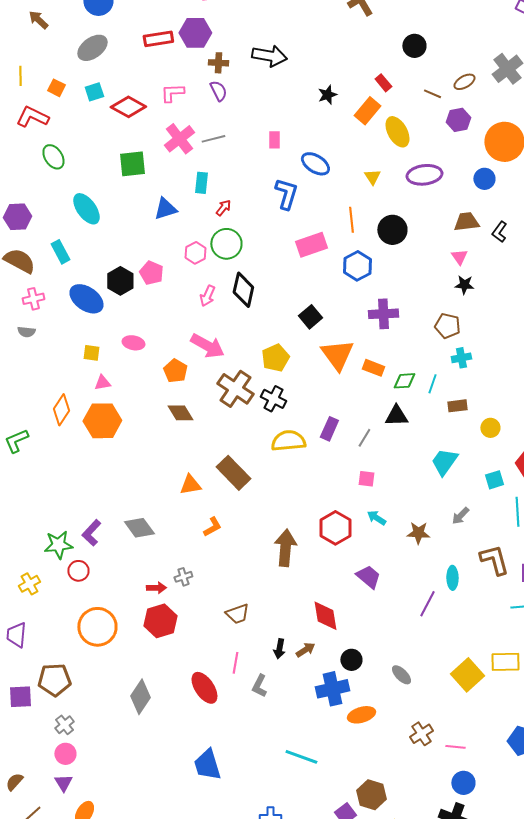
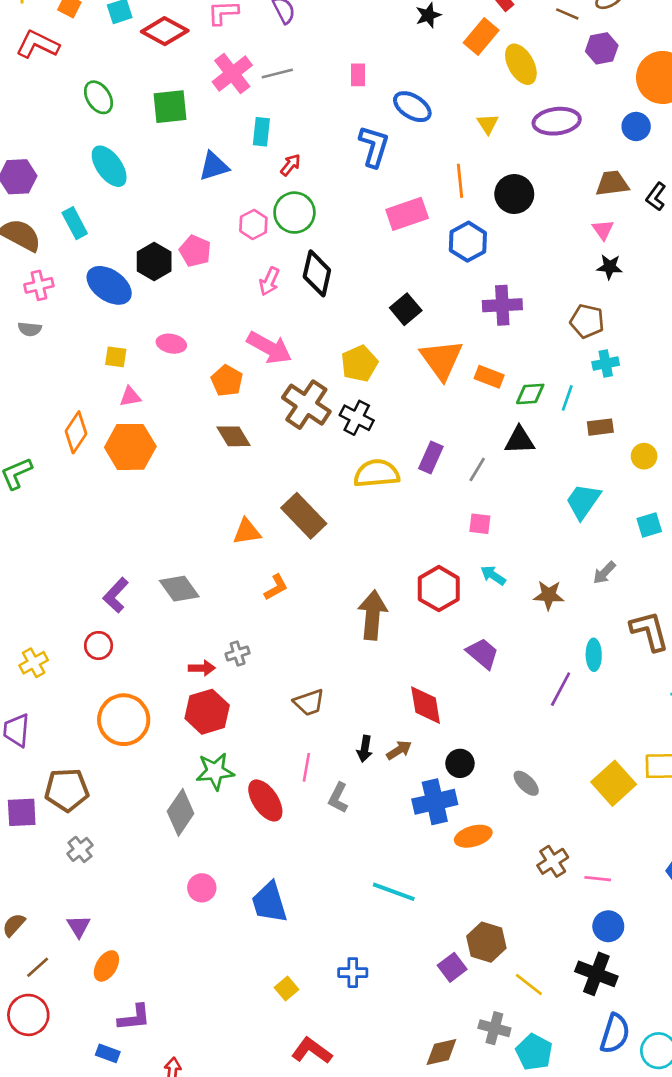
green ellipse: (53, 157) -> (99, 97), moved
green star: (58, 545) -> (215, 771), moved
pink circle: (65, 754) -> (202, 888), moved

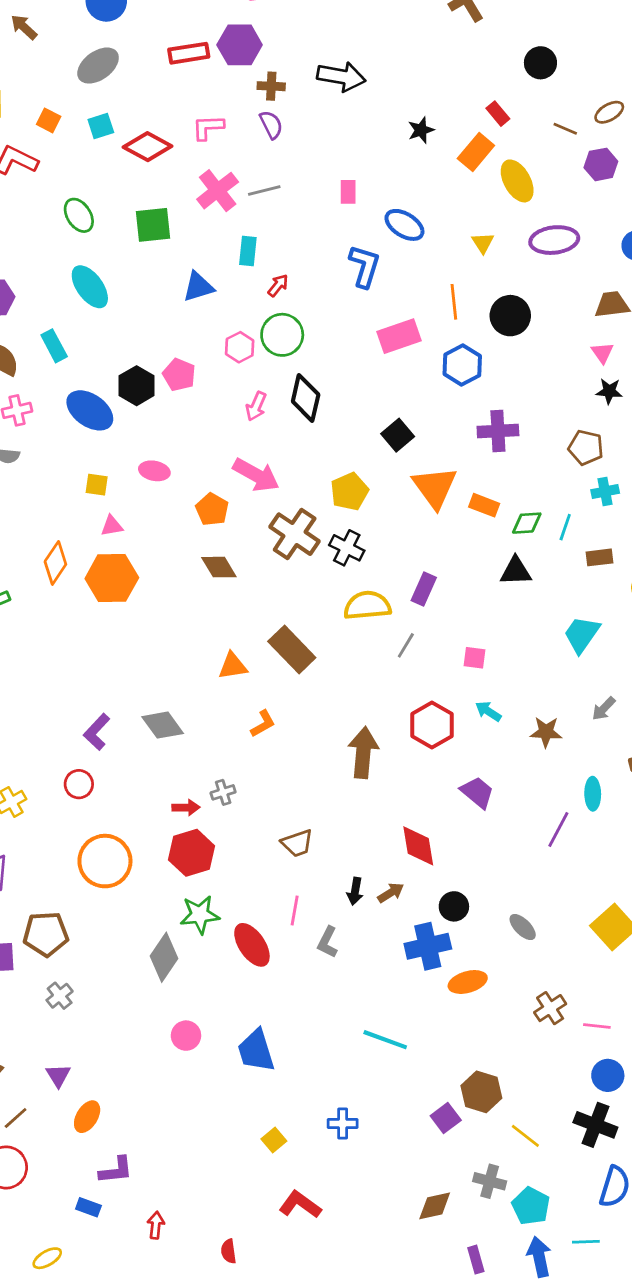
gray line: (477, 469) -> (406, 645), moved

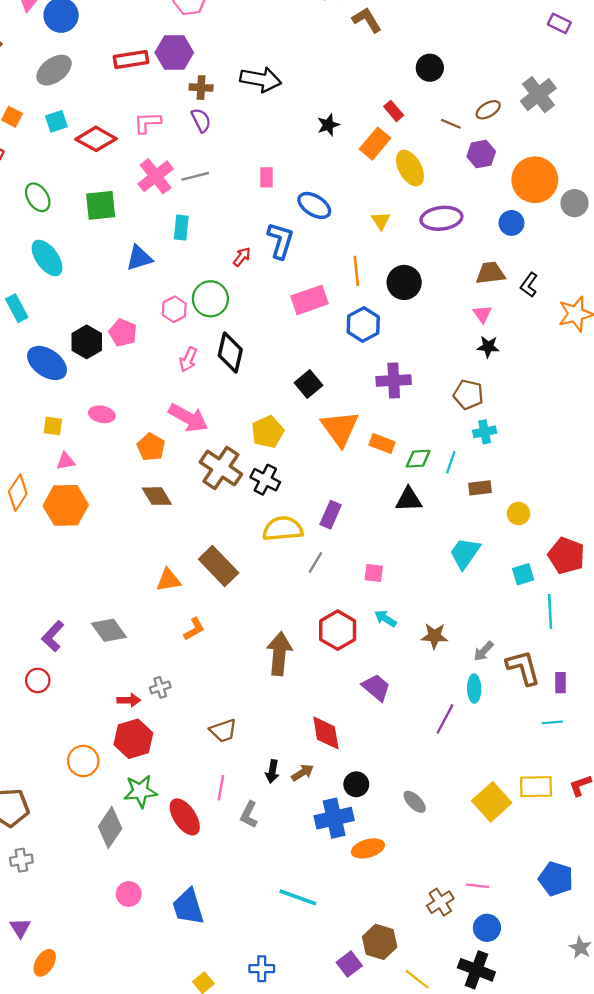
red arrow: (278, 285) -> (242, 257), moved
gray arrow: (604, 709) -> (483, 651), moved
orange circle: (105, 861) -> (83, 761), moved, size x0.7
gray cross: (60, 996) -> (21, 860), turned 30
brown cross: (550, 1008) -> (440, 902), moved

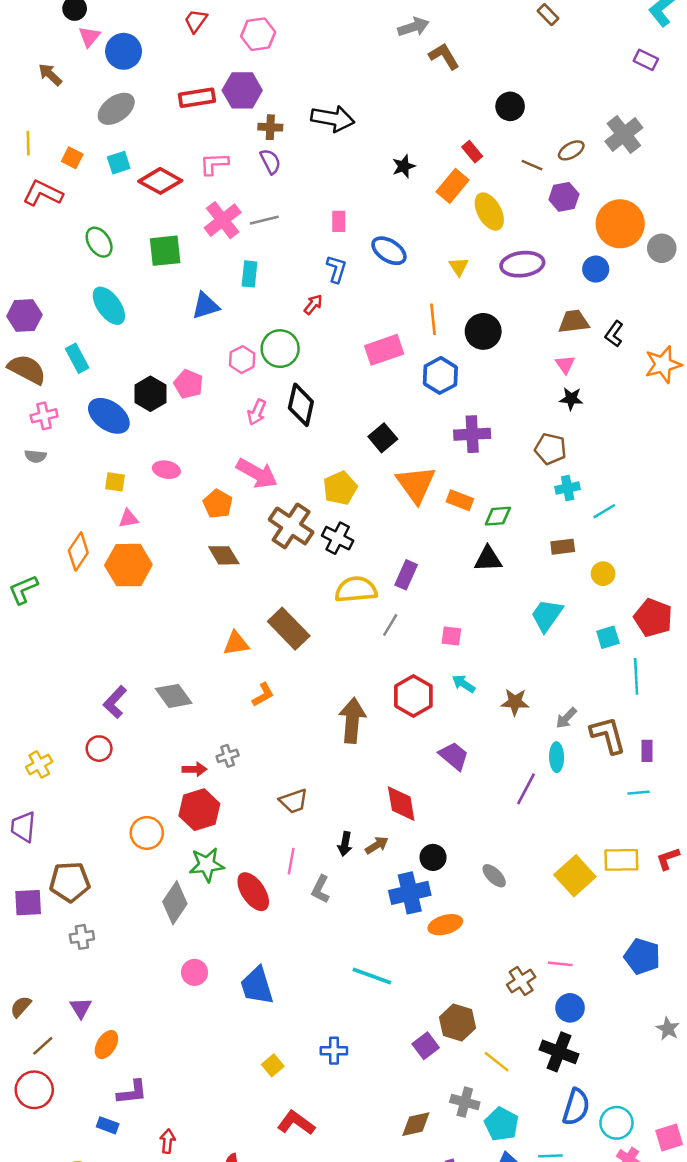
blue L-shape: (280, 240) -> (336, 269), moved, size x0.7
cyan line: (451, 462) -> (604, 511), moved, turned 40

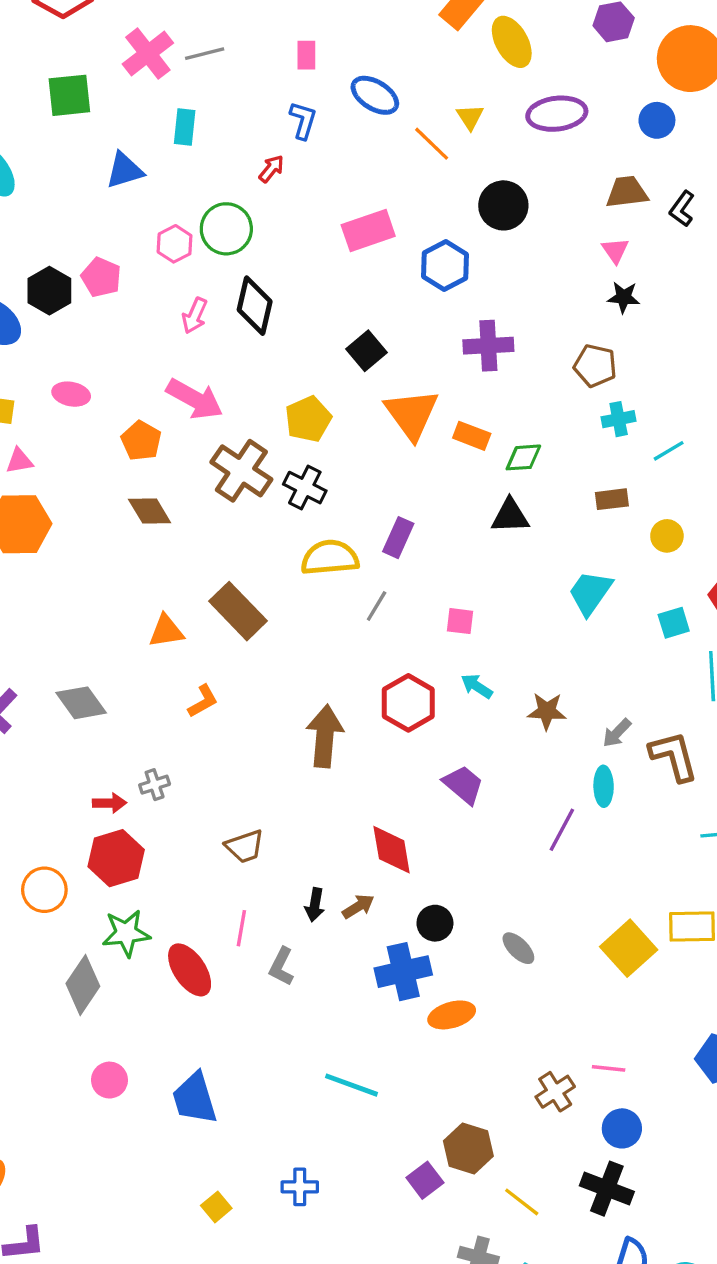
orange line: (433, 319) -> (432, 144), moved, turned -40

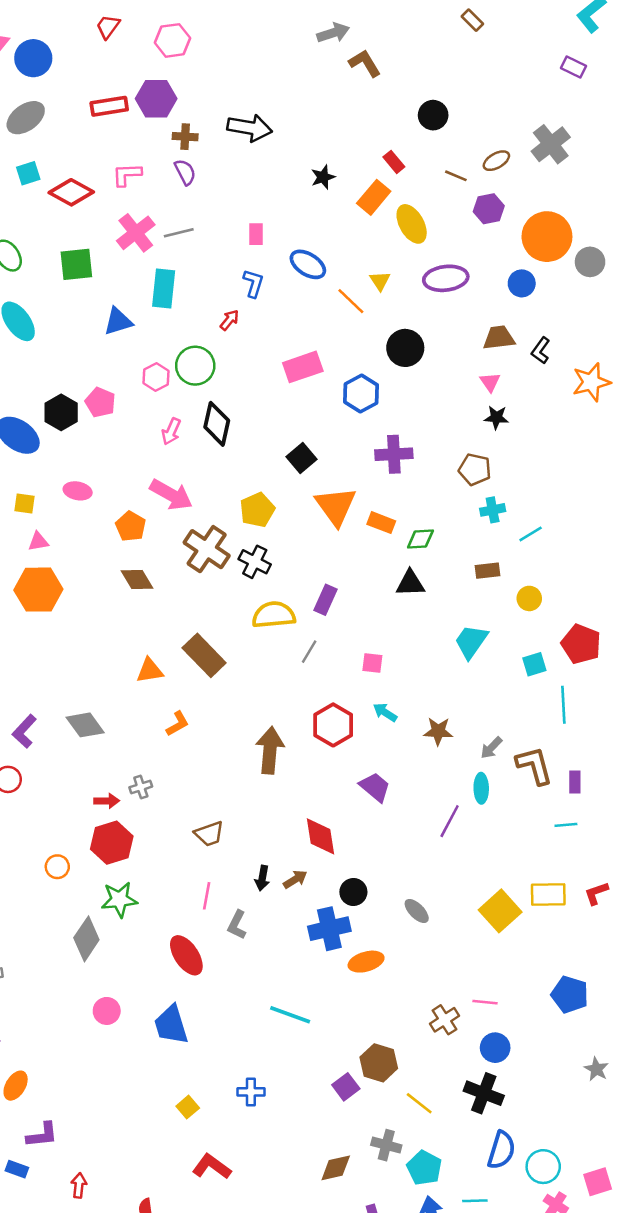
cyan rectangle: (185, 127) -> (164, 288), size x1.4
orange circle: (44, 890) -> (57, 867), size x0.7
red ellipse: (190, 970) -> (186, 955), moved

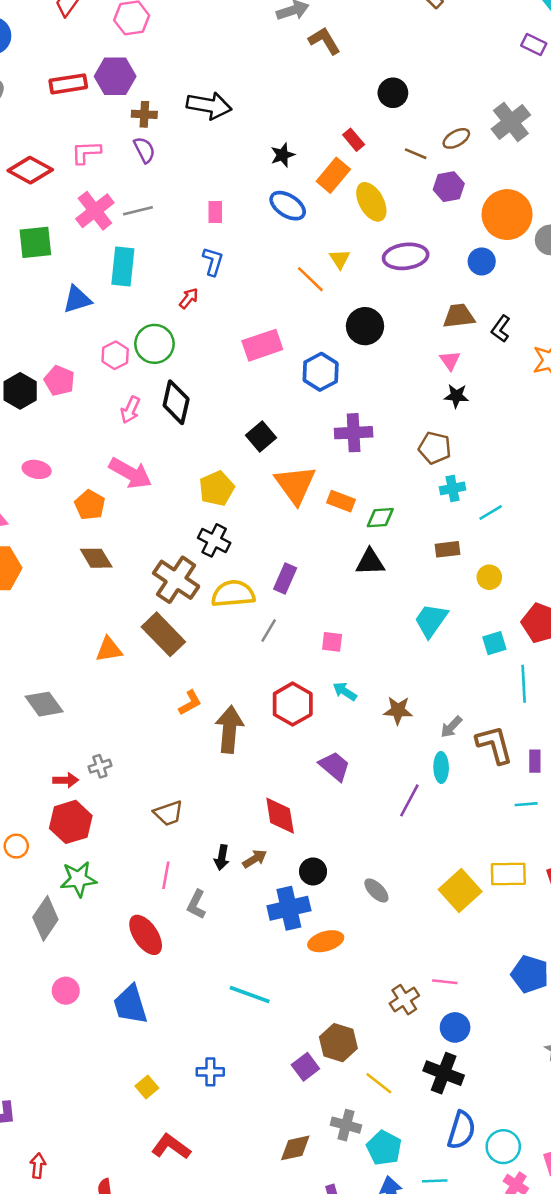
blue ellipse: (308, 264) -> (288, 206), moved
brown cross: (207, 549) -> (176, 580), moved
orange L-shape: (178, 724) -> (190, 703), moved

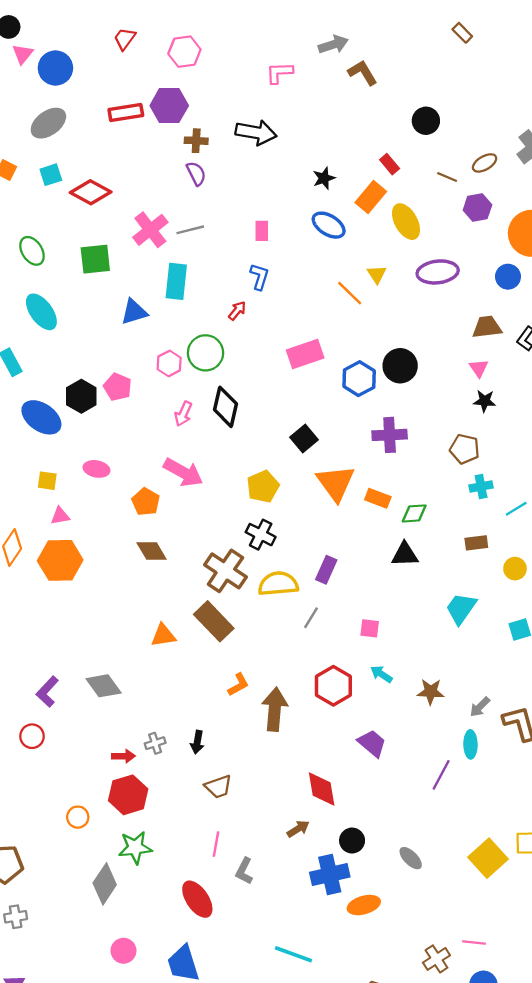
pink L-shape: (86, 152) -> (279, 73), moved
black circle: (365, 326) -> (400, 366), moved
black arrow: (222, 858) -> (197, 742), moved

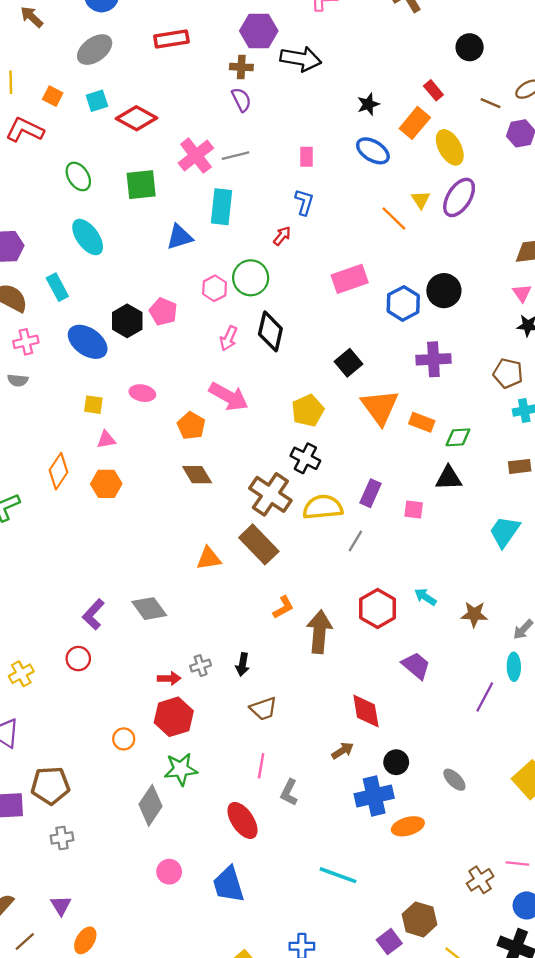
purple hexagon: (169, 106) -> (259, 31), moved
purple ellipse: (438, 272) -> (459, 197), moved, turned -51
orange hexagon: (60, 560) -> (106, 484), size x0.7
pink square: (370, 628) -> (414, 510), moved

